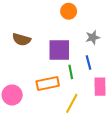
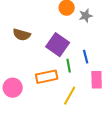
gray star: (93, 37) -> (86, 16), moved
purple square: (59, 50) -> (58, 45), turned 35

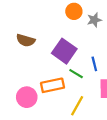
green line: (69, 66) -> (76, 74), turned -48
pink circle: (13, 88) -> (27, 97), moved

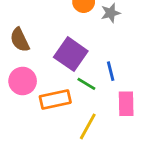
brown semicircle: (26, 40) -> (20, 40), turned 48
pink circle: (27, 97) -> (23, 81), moved

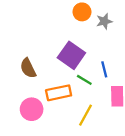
brown semicircle: (20, 40) -> (28, 68), moved
pink circle: (23, 81) -> (32, 109), moved

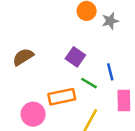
purple square: (71, 55) -> (75, 57), size x0.7
brown semicircle: (28, 68) -> (23, 57), moved, turned 84

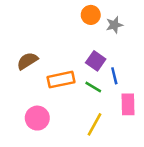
purple square: (75, 57) -> (96, 61), moved
orange rectangle: (62, 97) -> (61, 80), moved

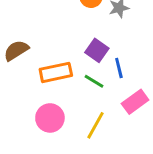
pink rectangle: (128, 104) -> (135, 102), turned 55
pink circle: (37, 118) -> (50, 118), moved

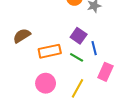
pink rectangle: (135, 102) -> (105, 72), turned -30

